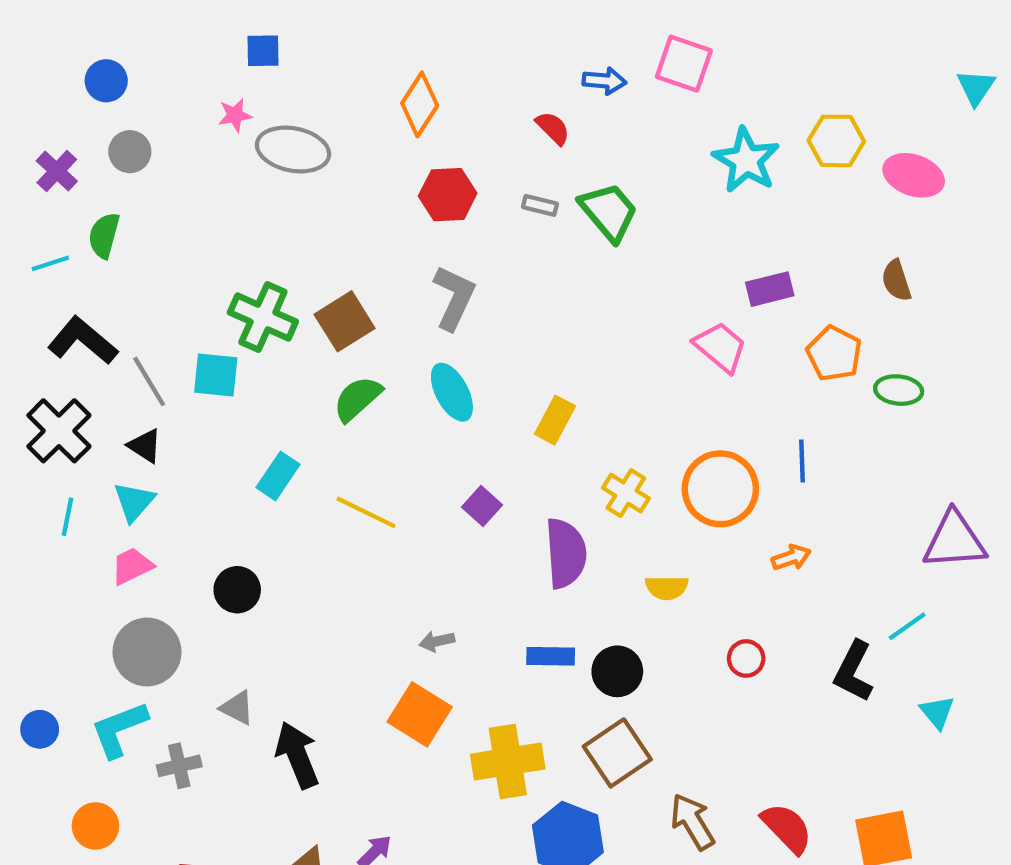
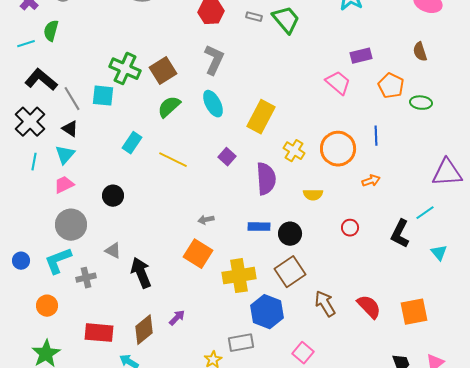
yellow rectangle: (555, 420) -> (261, 117), size x1.5

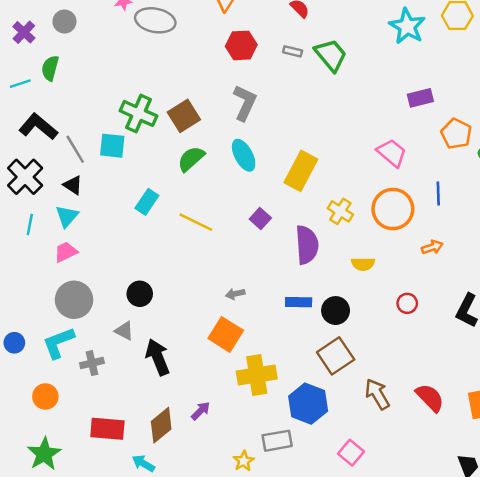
pink trapezoid: (338, 83) -> (392, 153), moved
black circle: (113, 196) -> (140, 294), moved
yellow cross: (239, 276) -> (257, 375), moved

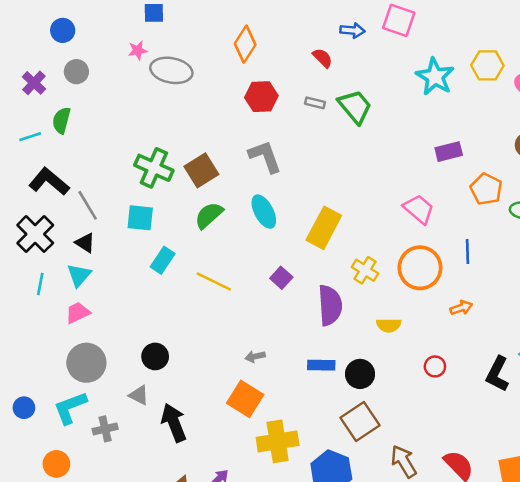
gray L-shape: (245, 103) -> (265, 157), turned -45
cyan square: (112, 146) -> (140, 218), moved

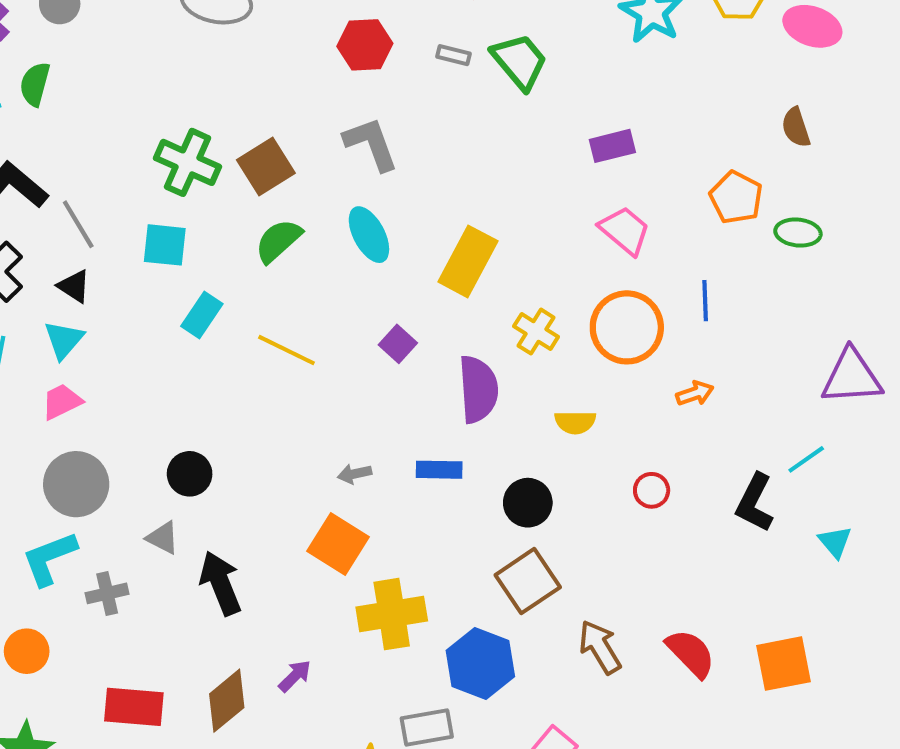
purple rectangle: (449, 152) -> (612, 146), moved
blue rectangle: (321, 365) -> (439, 470), moved

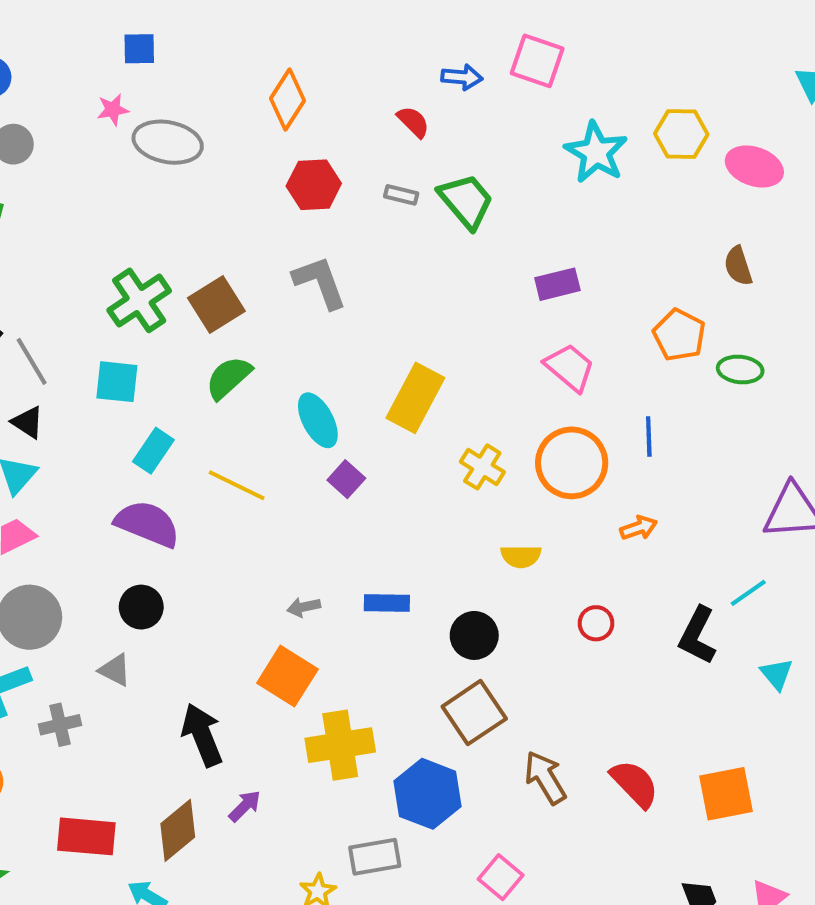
green cross: (188, 162) -> (139, 300), turned 32
cyan ellipse: (369, 235) -> (318, 420), moved
purple semicircle: (478, 389) -> (147, 524), moved, turned -64
black arrow: (221, 583) -> (202, 735), moved

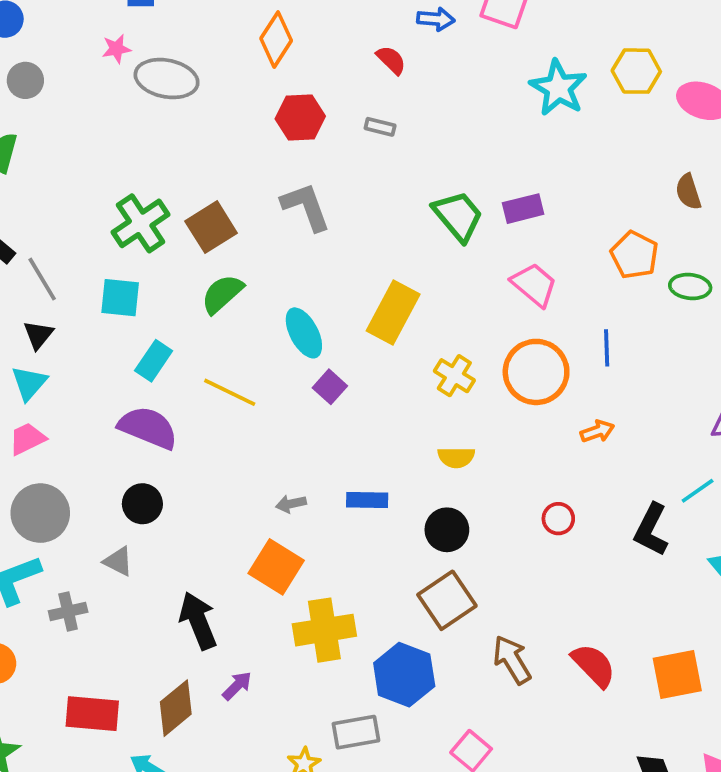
green trapezoid: (466, 201) -> (458, 216), moved
black triangle: (28, 422) -> (38, 335), turned 36
yellow semicircle: (521, 556) -> (456, 457), moved

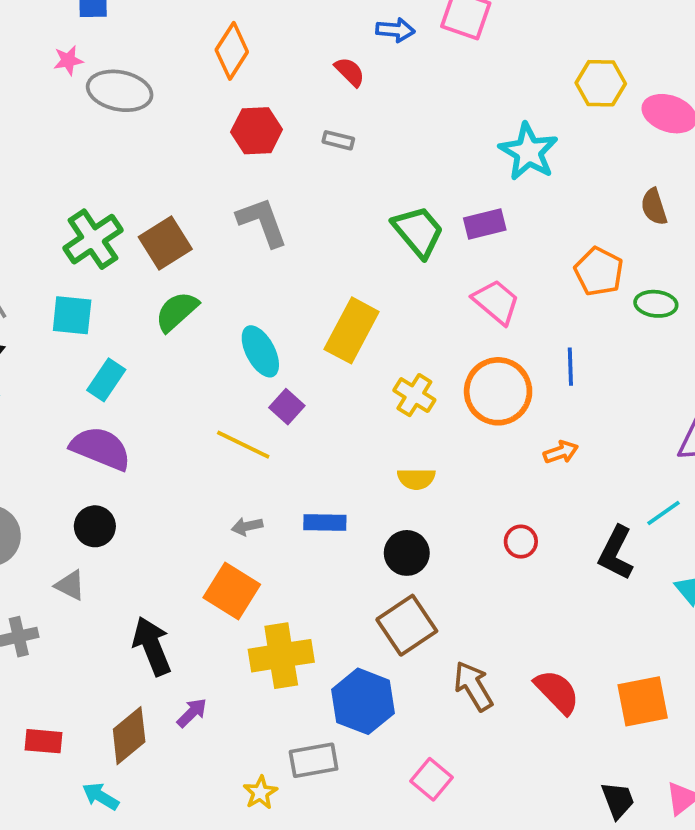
cyan star: (558, 88) -> (528, 152), moved
yellow line: (230, 392) -> (243, 445), moved
red rectangle: (92, 714) -> (44, 741), size x0.7

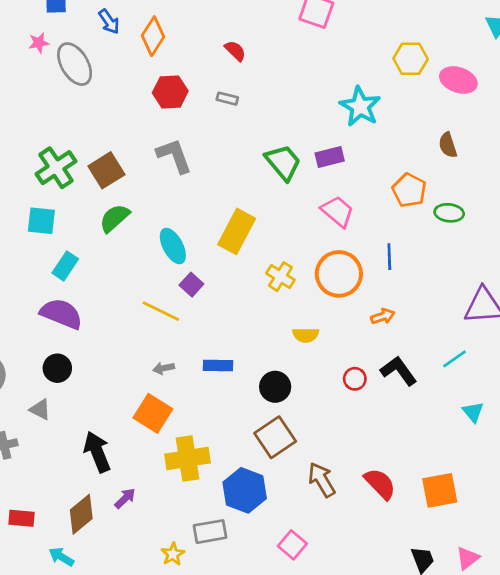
blue arrow: (395, 30) -> (109, 22), moved, turned 50
gray ellipse: (120, 91) -> (75, 64), turned 48
yellow semicircle: (416, 479) -> (306, 335), moved
black L-shape: (616, 553) -> (399, 371), moved, turned 117

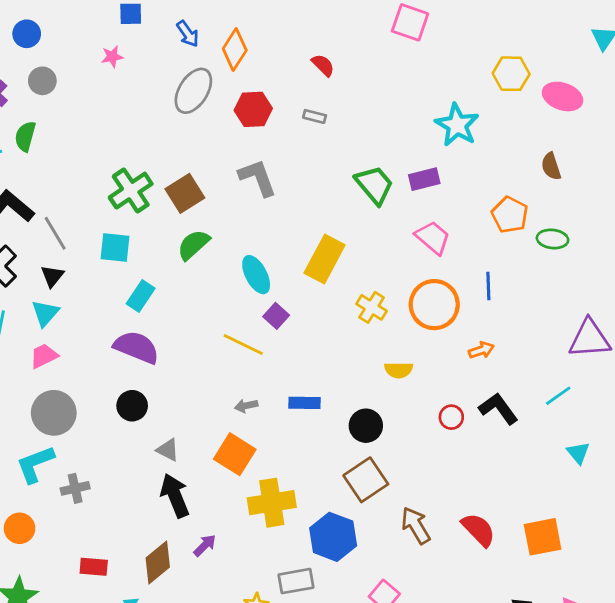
gray ellipse: (75, 64) -> (193, 91), moved, turned 63
gray triangle: (40, 409) -> (168, 450), moved

